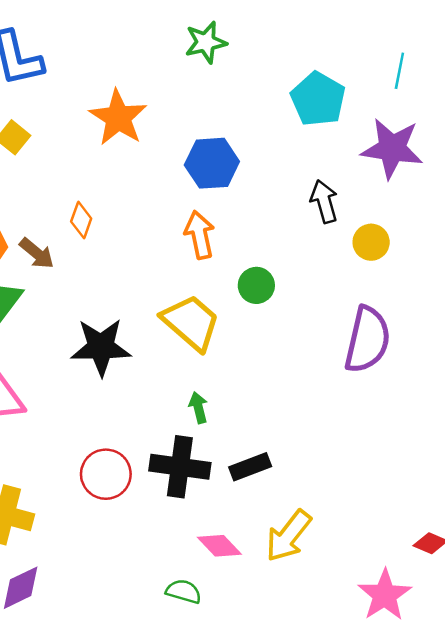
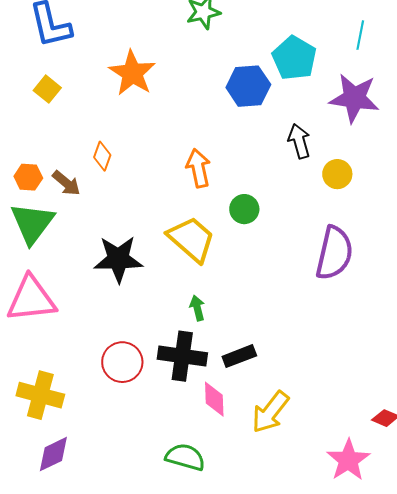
blue hexagon: (212, 163) -> (248, 86), moved
pink diamond: (219, 546) -> (214, 399), moved, turned 42
green semicircle: (184, 591) -> (185, 457), size x1.4

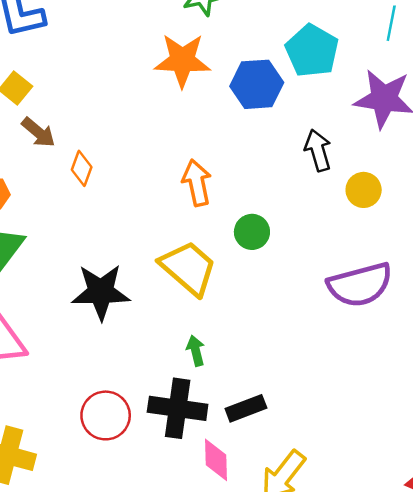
orange star: (132, 73) -> (182, 60), moved, turned -30
brown arrow: (66, 183) -> (38, 132), moved
purple semicircle: (334, 253) -> (360, 285), turned 62

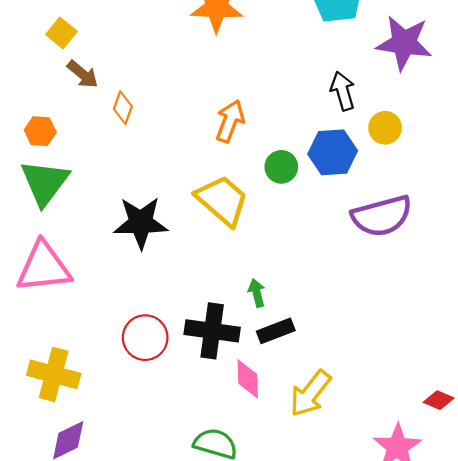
blue hexagon: (257, 84) -> (333, 152), moved
orange arrow: (197, 183) -> (230, 121), turned 33
green arrow: (196, 351) -> (257, 293), moved

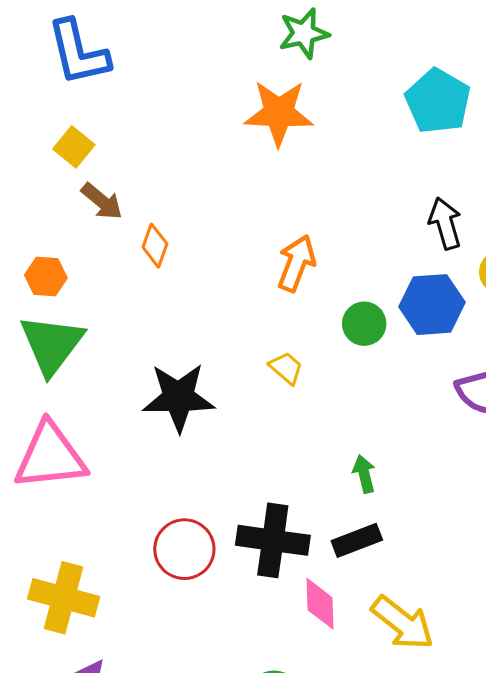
yellow trapezoid: (222, 200) -> (286, 368), size x0.5
green arrow: (257, 293) -> (364, 474), moved
yellow arrow: (310, 393) -> (403, 623), turned -90

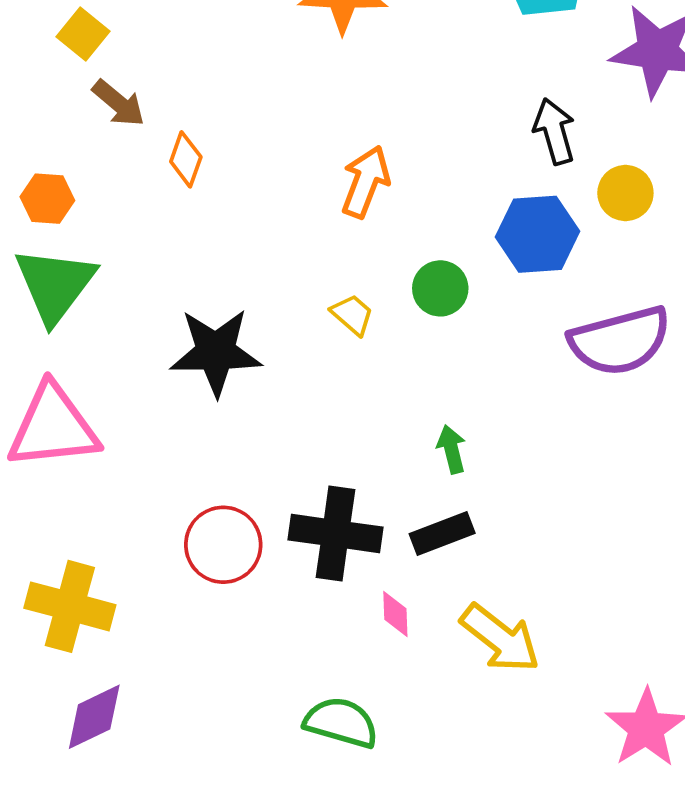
green circle: (364, 324) -> (440, 288), moved
pink diamond: (320, 604) -> (395, 614), size x0.7

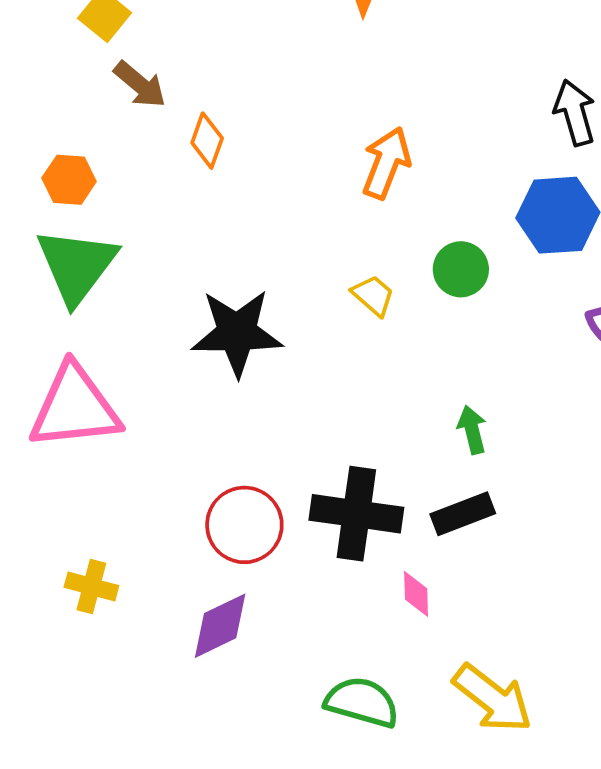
yellow cross: (70, 606) -> (91, 586), size x0.6
yellow arrow: (500, 638) -> (493, 698), moved
purple diamond: (94, 717) -> (220, 626), moved

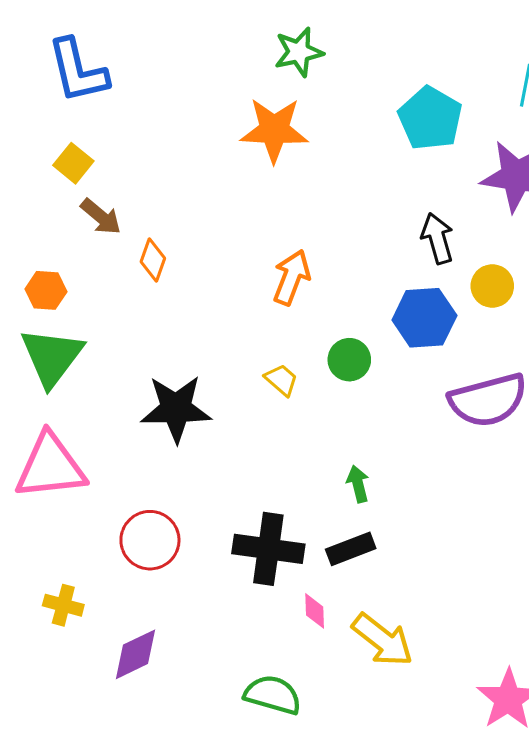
red circle: (244, 525) -> (150, 540), moved
purple diamond: (220, 626) -> (136, 654), moved
yellow arrow: (493, 698) -> (383, 640), moved

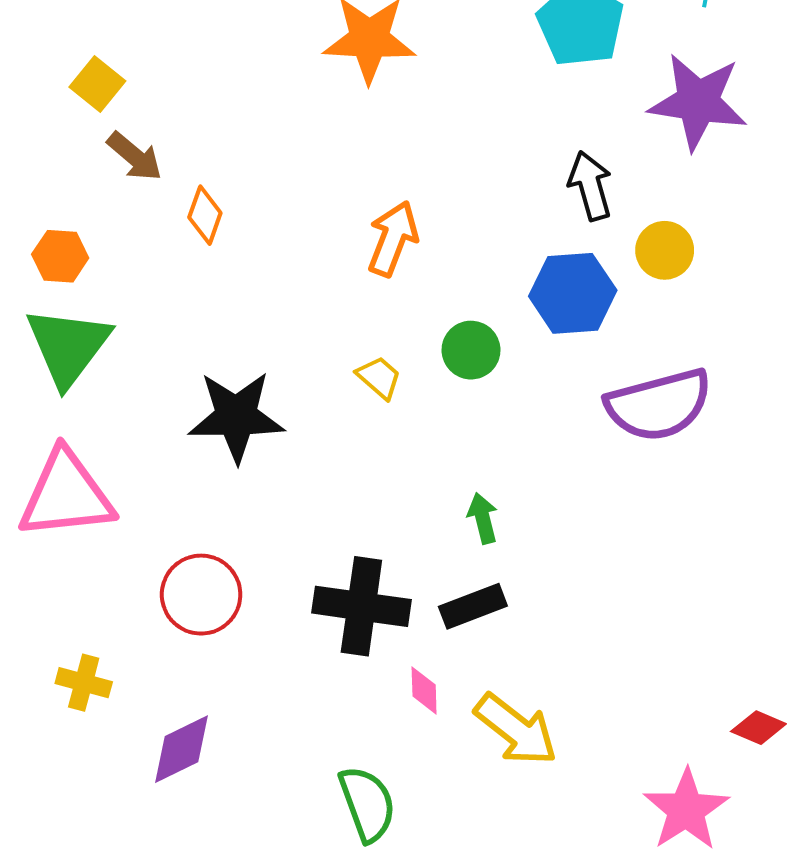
green semicircle: (273, 695) -> (367, 804), turned 54

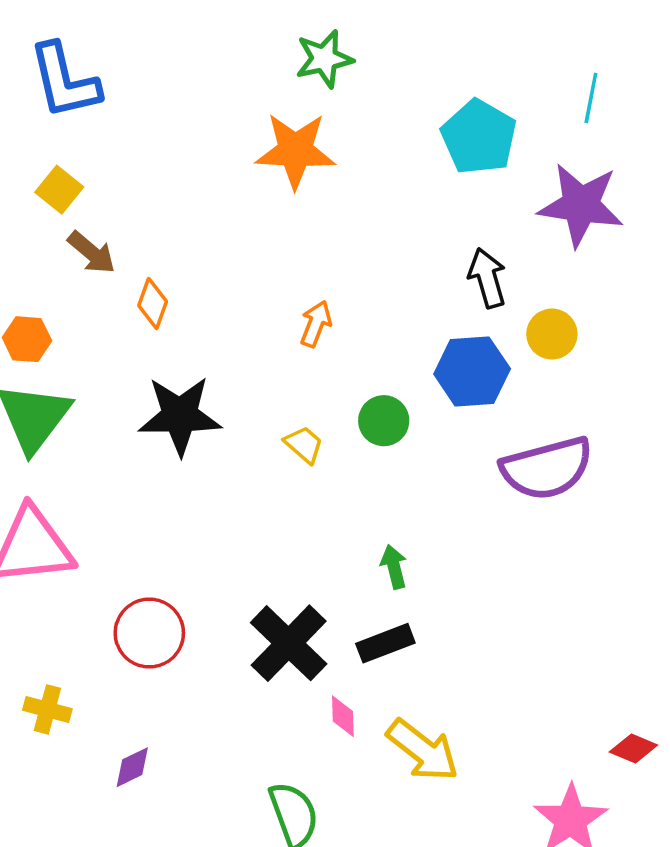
orange arrow: (393, 239) -> (316, 324), size x0.7
black star: (236, 417) -> (180, 416), moved
black cross: (361, 606) -> (289, 643), turned 36
purple diamond: (181, 749) -> (132, 767), size x0.7

